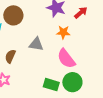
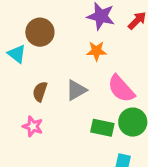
orange star: (63, 32) -> (97, 51), moved
gray triangle: (36, 44) -> (76, 90), moved, turned -35

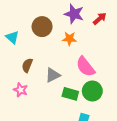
brown circle: (40, 32) -> (42, 27), moved
gray triangle: (76, 90) -> (53, 75), moved

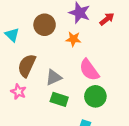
brown semicircle: (27, 65) -> (27, 66), size x1.5
green rectangle: (70, 94) -> (59, 99), moved

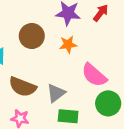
brown semicircle: (27, 66) -> (23, 87), turned -80

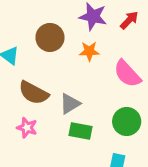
pink semicircle: (94, 75) -> (127, 74), moved

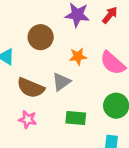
orange star: (89, 51) -> (78, 56), moved
gray triangle: (70, 104) -> (61, 82), moved

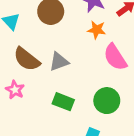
orange star: (78, 56) -> (97, 30), moved

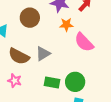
green circle: (107, 101) -> (75, 82), moved

